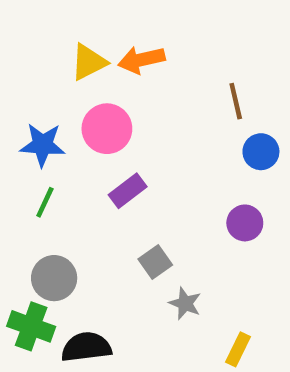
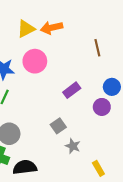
blue circle: (261, 152) -> (112, 87), moved
purple rectangle: (128, 191) -> (72, 90), moved
yellow rectangle: (238, 349) -> (98, 168), turned -56

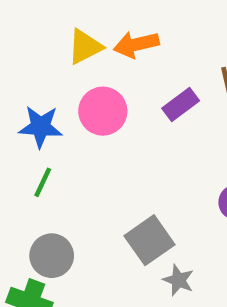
purple rectangle: (72, 90) -> (181, 104), moved
gray square: (58, 126) -> (150, 240), size x1.5

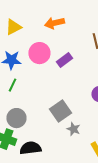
yellow triangle: (85, 47) -> (13, 27), moved
purple rectangle: (181, 104) -> (64, 60), moved

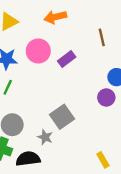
gray star: (73, 129) -> (45, 137), moved

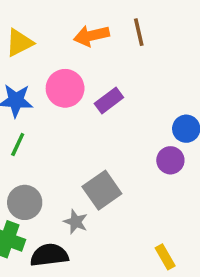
brown line: (102, 37) -> (139, 32), moved

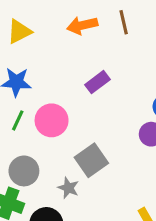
pink circle: (65, 88) -> (52, 120), moved

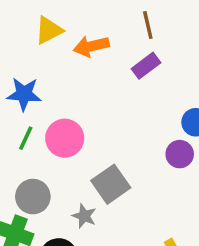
orange arrow: (82, 25) -> (91, 46), moved
yellow triangle: (19, 31) -> (49, 30), moved
purple rectangle: (98, 82) -> (146, 66), moved

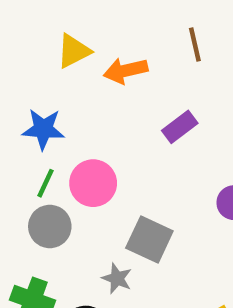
purple rectangle: (146, 66) -> (180, 127), moved
gray square: (111, 184) -> (149, 239), turned -30
gray circle: (33, 197) -> (50, 226), moved

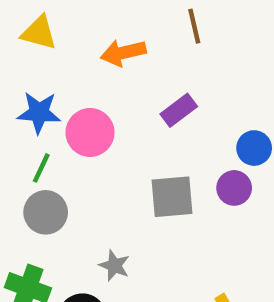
yellow triangle: (74, 51) -> (39, 33), moved, turned 42
pink circle: (93, 183) -> (90, 133), moved
gray square: (149, 239) -> (172, 197), moved, turned -30

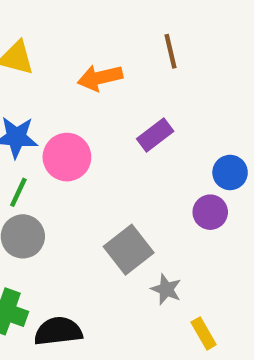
gray square: (172, 197) -> (129, 250), moved, turned -33
gray star: (114, 266) -> (166, 289), moved

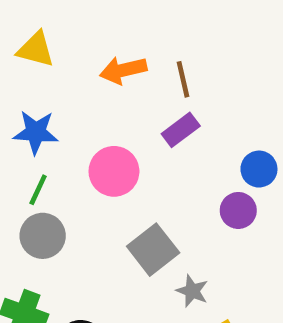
brown line: (171, 51) -> (183, 79), moved
pink circle: (67, 157) -> (114, 171), moved

